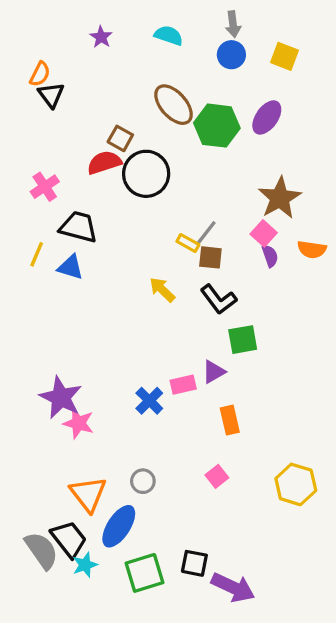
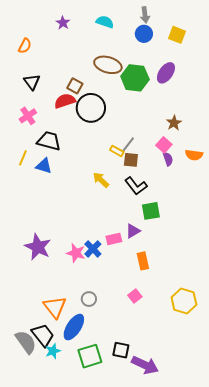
black triangle: (51, 95) -> (32, 82), moved
brown ellipse: (173, 105) -> (108, 65), turned -32
brown star: (280, 198) -> (174, 123), size x0.6
pink star: (79, 423) -> (76, 253), moved

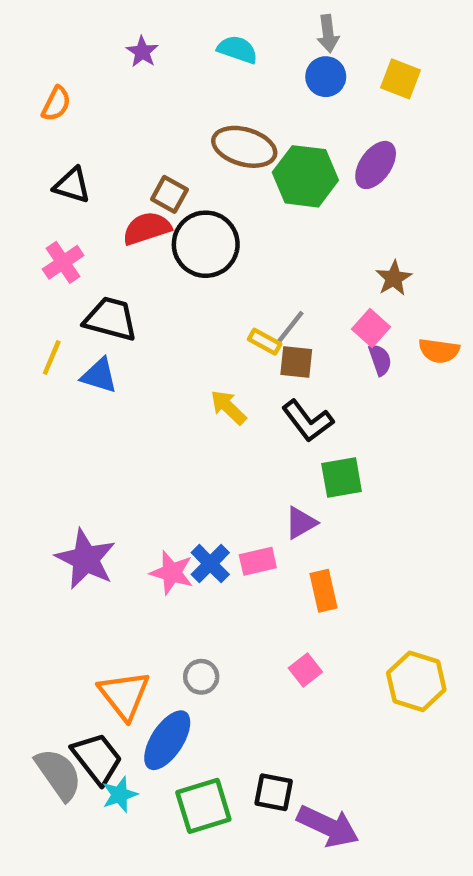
black triangle: (32, 82) -> (72, 185), turned -36
pink rectangle: (114, 239) -> (258, 561), moved

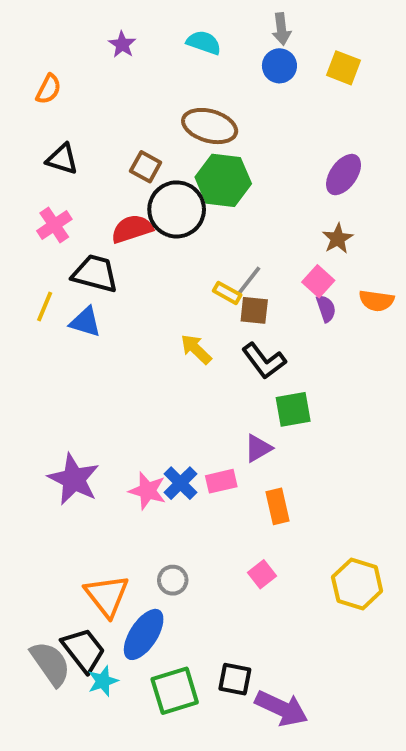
purple ellipse: (376, 165) -> (344, 175), moved
green hexagon: (305, 176) -> (223, 180), moved
red semicircle: (147, 228) -> (132, 229), moved

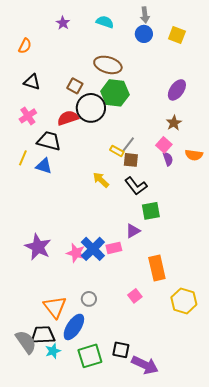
blue cross: (180, 483) -> (93, 249), size x1.4
orange rectangle: (278, 506) -> (157, 268), moved, size x1.4
black trapezoid: (83, 650) -> (43, 335), turned -55

